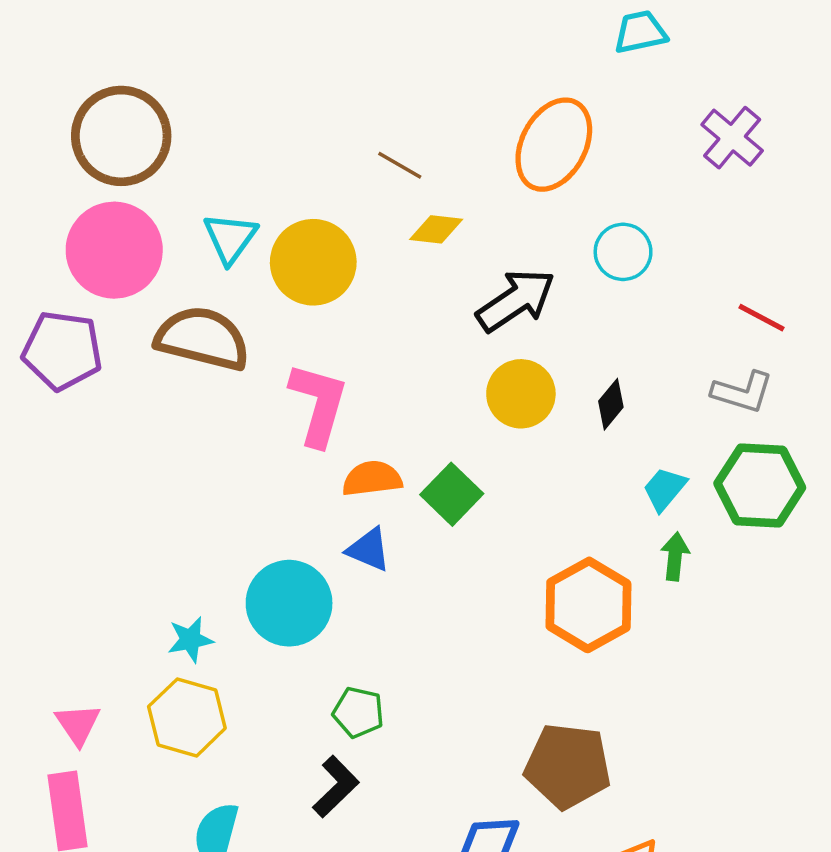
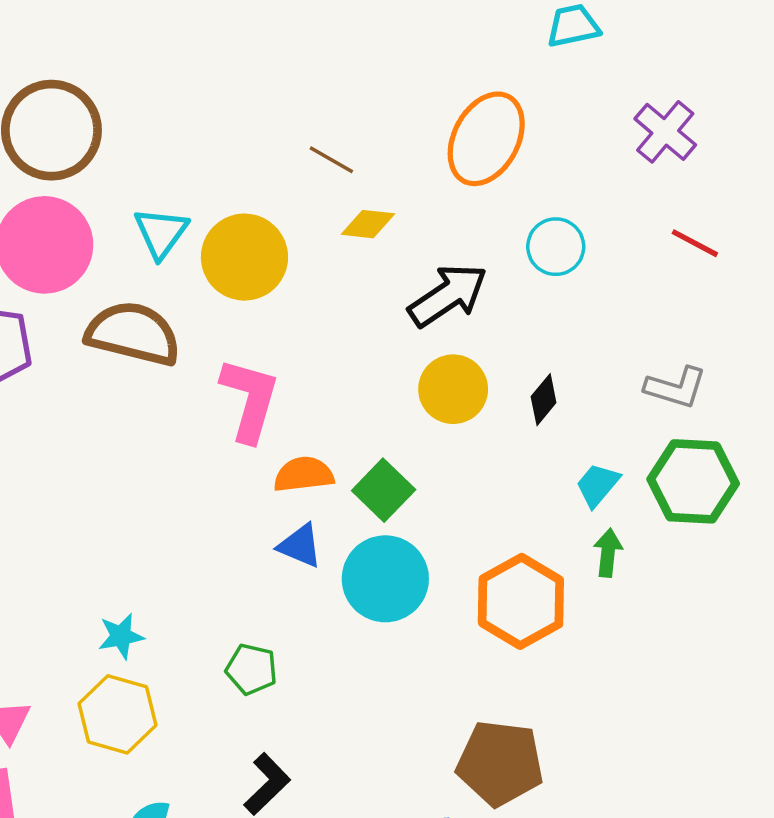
red line: (762, 318) -> (695, 243), moved
cyan circle: (289, 603) -> (385, 579), moved
green pentagon: (358, 712) -> (251, 669), moved

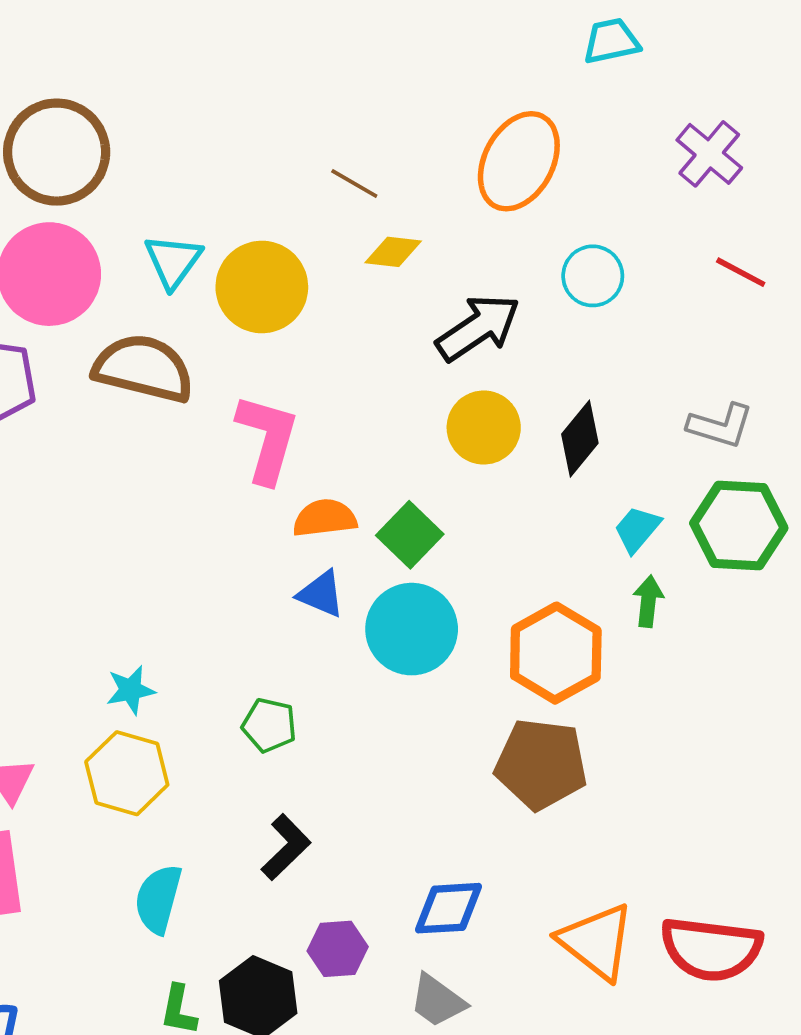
black diamond: (544, 400) -> (580, 439), size x1.4
brown pentagon: (500, 763) -> (541, 764), moved

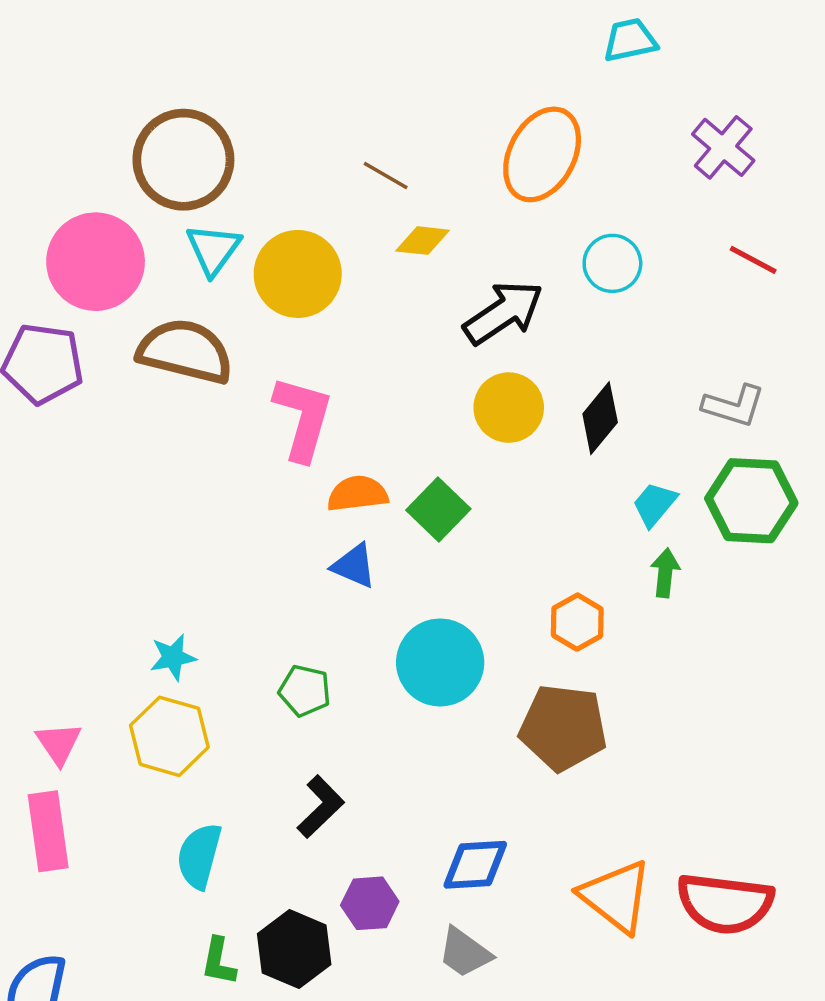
brown circle: (57, 152) -> (183, 160), moved
cyan circle: (412, 629) -> (440, 662), moved
orange hexagon: (556, 653) -> (577, 622), size x0.6

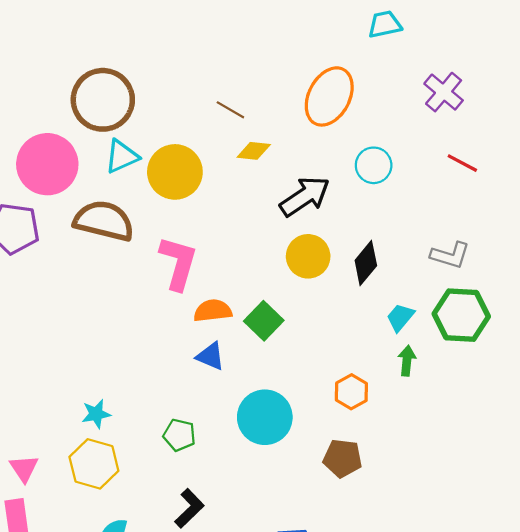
cyan triangle: (213, 249) -> (122, 156), turned 30
brown pentagon: (563, 728) -> (343, 458), size x0.7

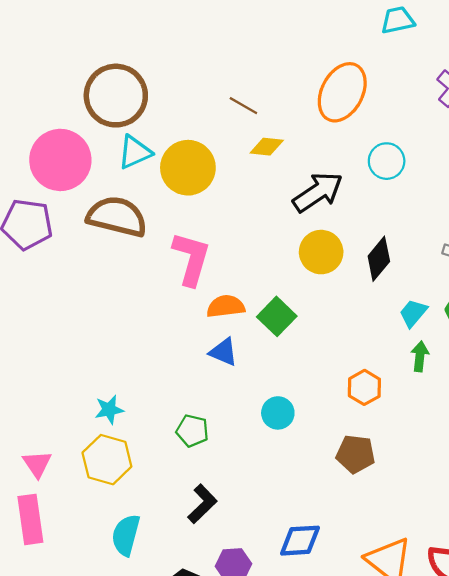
cyan circle: (265, 417) -> (278, 413), size x0.6

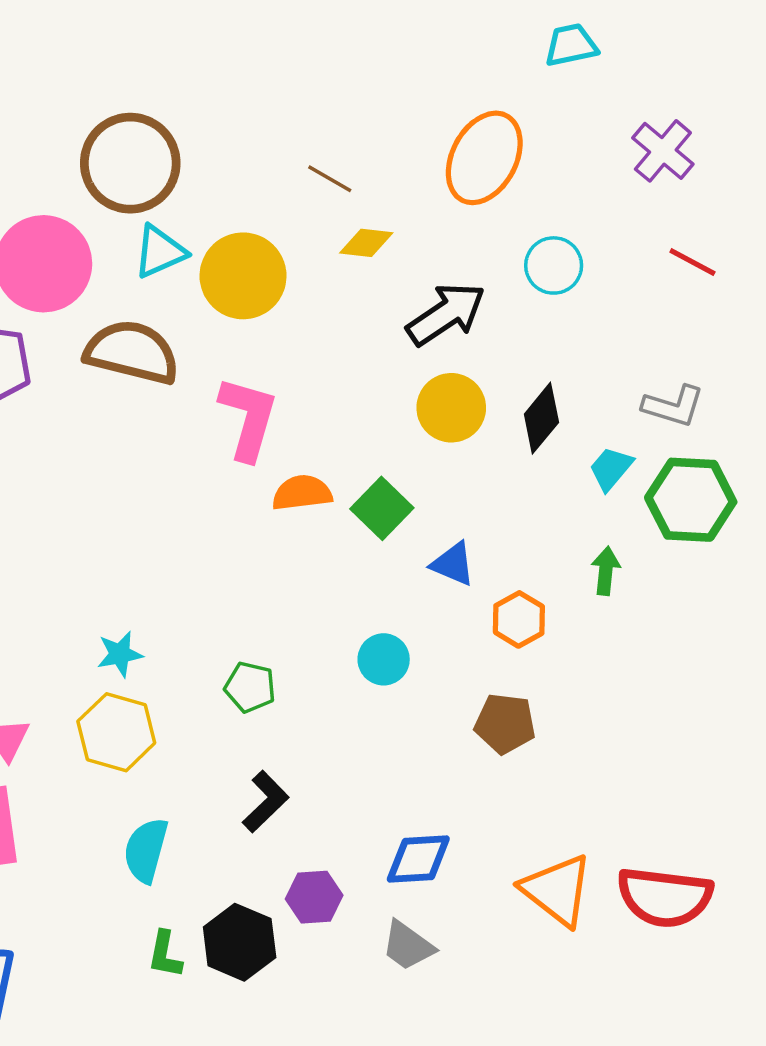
cyan trapezoid: (413, 313) -> (611, 468), moved
blue triangle: (223, 352) -> (453, 564), moved

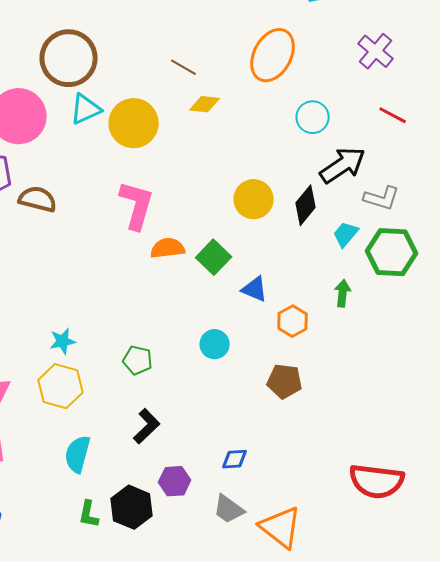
black arrow: (446, 314) -> (343, 165), moved
brown semicircle: (132, 352) -> (38, 199), moved, size x0.7
blue diamond: (418, 859) -> (235, 459), size x0.7
orange triangle: (557, 890) -> (281, 527), moved

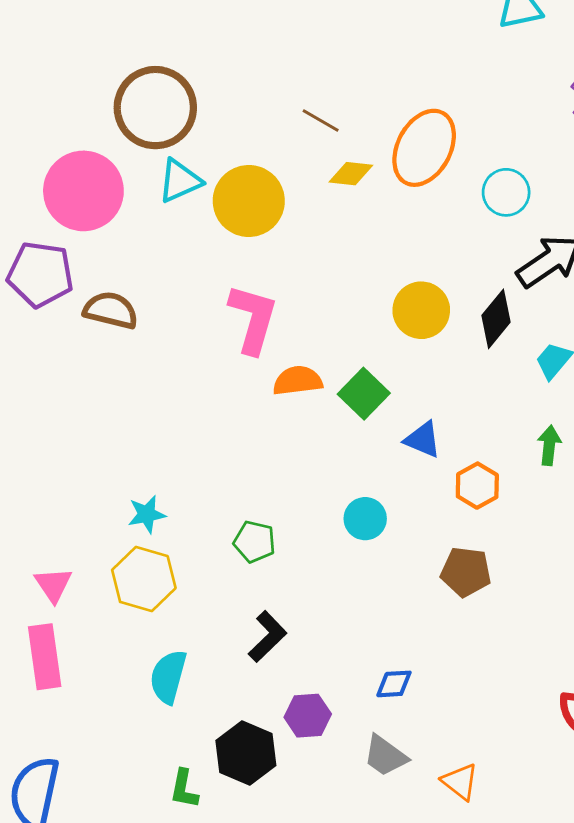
orange ellipse: (273, 55) -> (424, 148), moved
green L-shape: (89, 514) -> (184, 789), moved
orange triangle: (281, 527) -> (460, 782), size x0.6

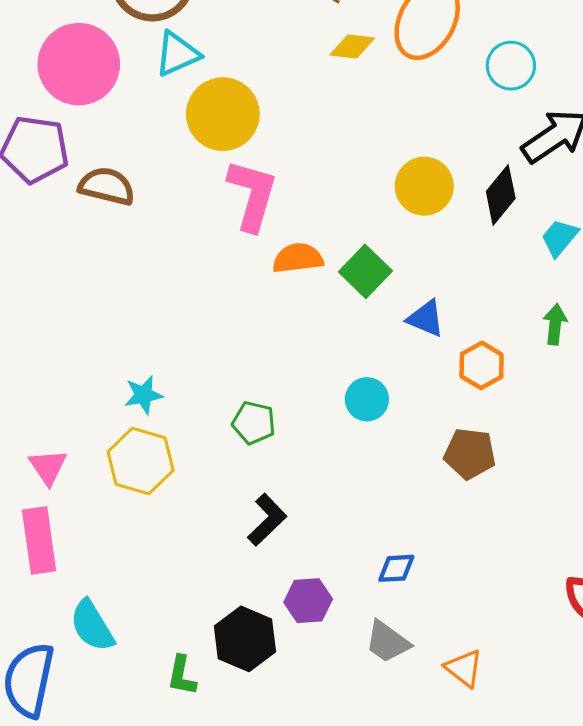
yellow circle: (249, 201) -> (223, 114), moved
cyan semicircle: (168, 677) -> (92, 626), moved, turned -46

